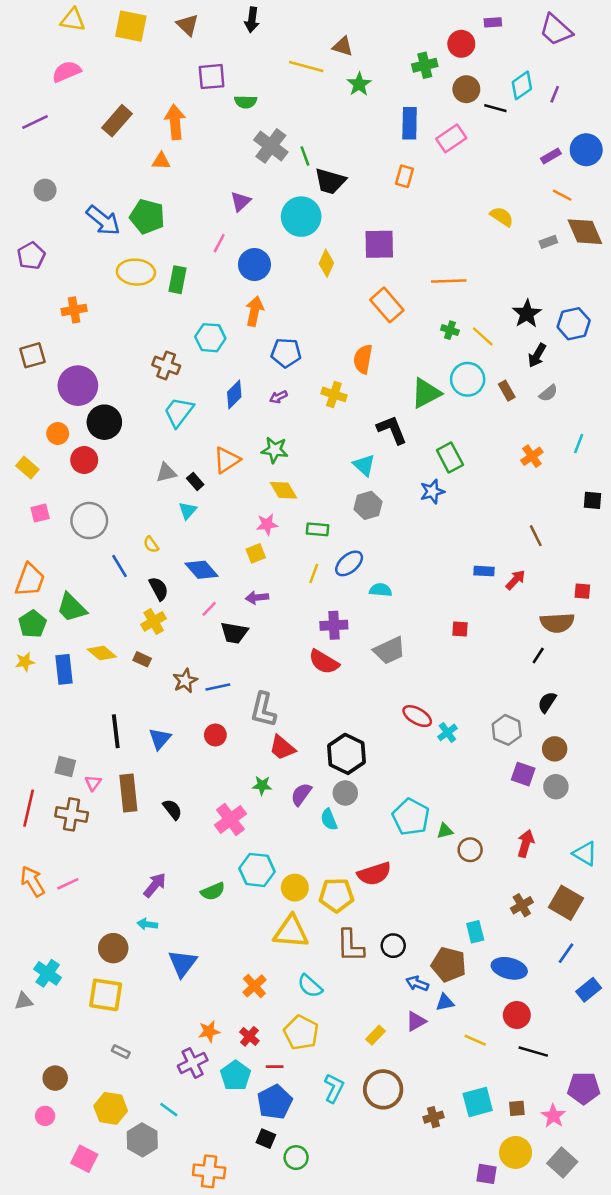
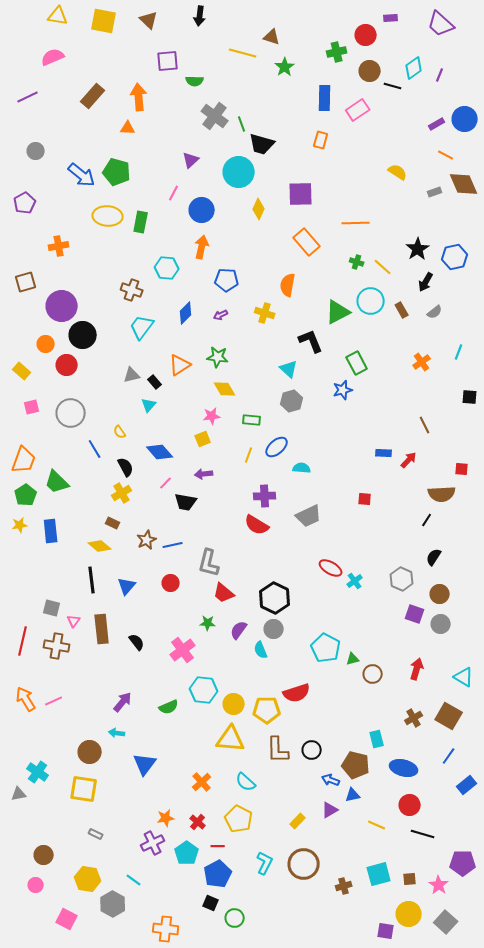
yellow diamond: (102, 653) -> (100, 546), moved

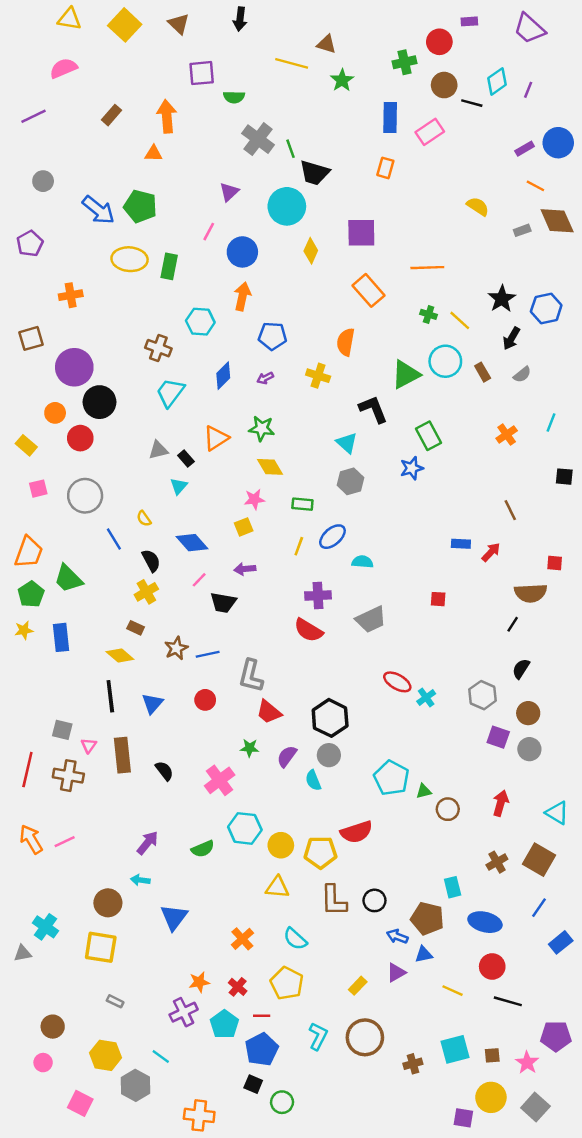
yellow square: (104, 21) -> (125, 25), turned 32
brown rectangle: (93, 96) -> (112, 115), size x0.7
yellow triangle: (231, 739) -> (277, 887), size x0.7

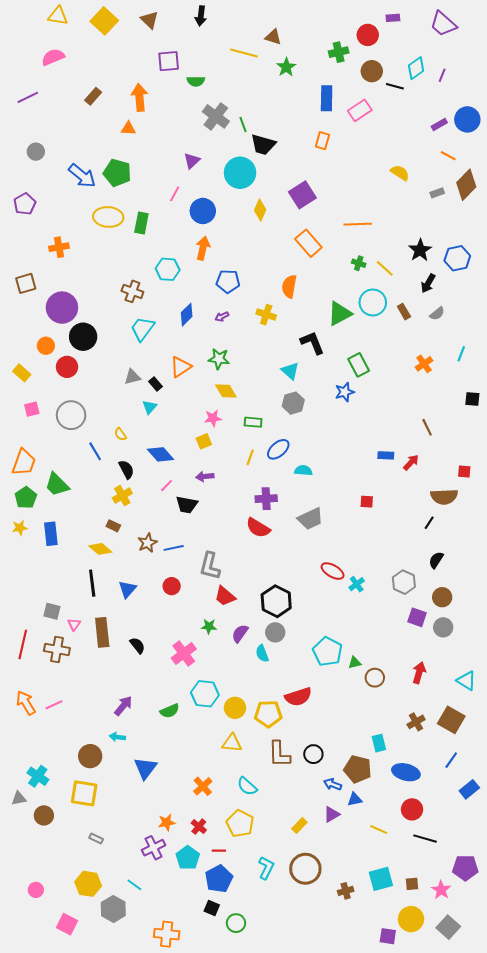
brown diamond: (557, 221) -> (466, 185), turned 68
purple square: (361, 233) -> (302, 195), turned -32
brown circle: (53, 1027) -> (44, 815), moved

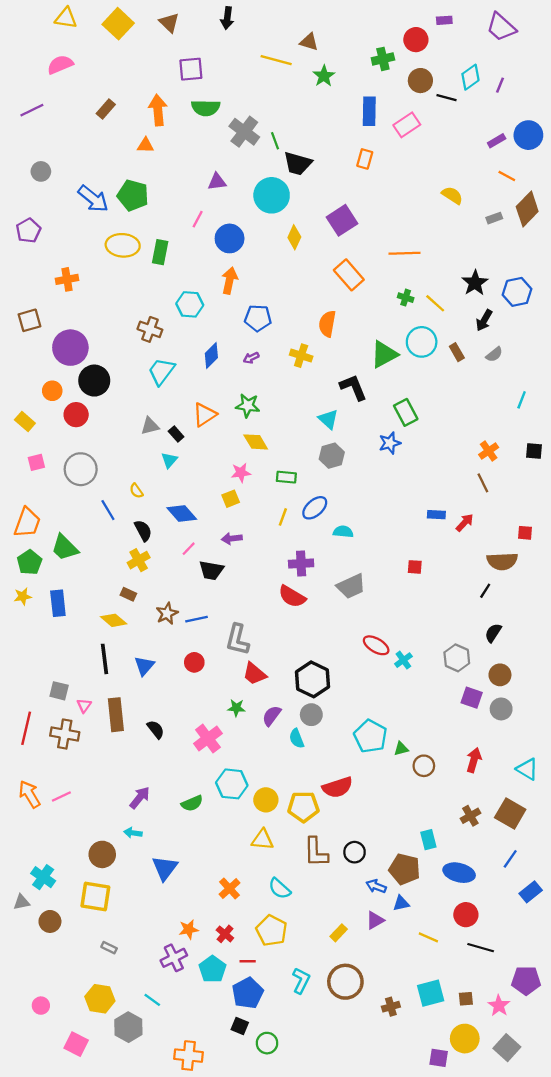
green semicircle: (196, 81) -> (206, 108), moved, size x1.4
purple triangle: (192, 161) -> (217, 182), turned 36
orange cross: (424, 364) -> (489, 451), moved

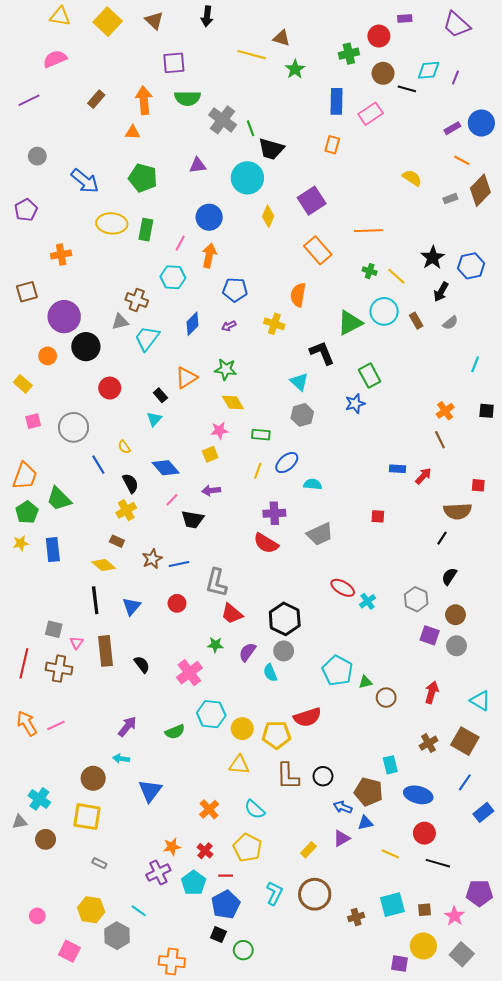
cyan diamond: (470, 77) -> (429, 70), turned 30
green pentagon: (133, 195) -> (143, 178), moved
pink line: (198, 219) -> (180, 243), moved
red circle: (76, 415) -> (110, 388), moved
gray triangle: (150, 426) -> (120, 322), moved

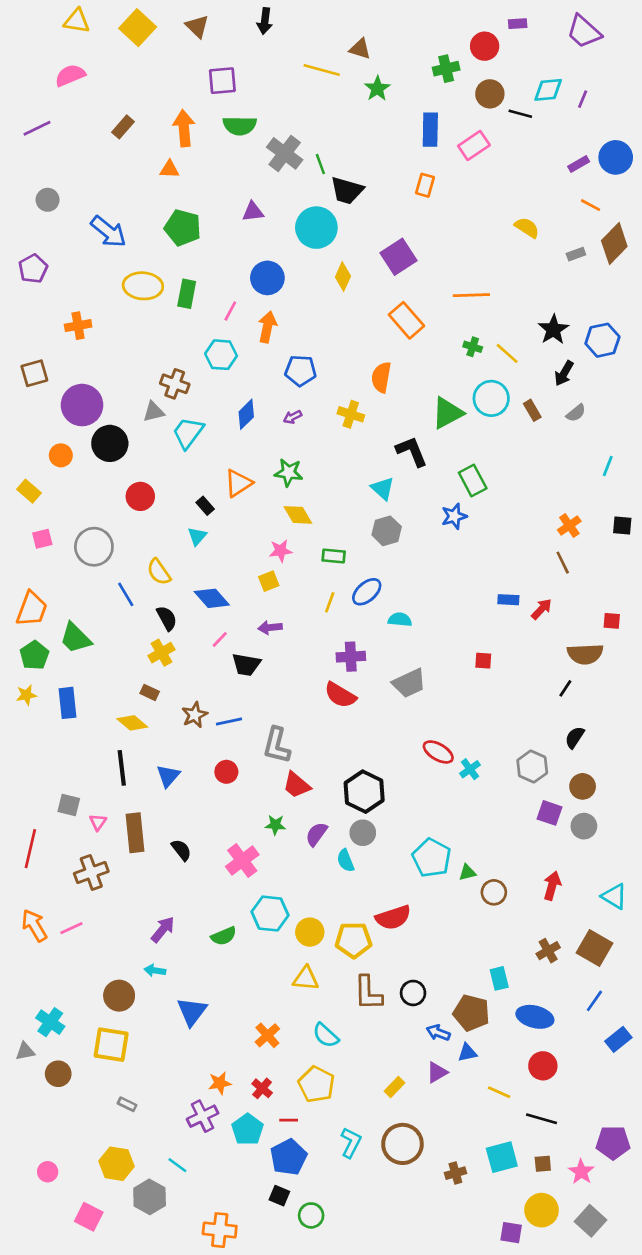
yellow semicircle: (124, 447) -> (159, 572), size x1.5
brown cross: (59, 669) -> (91, 872), moved, turned -30
black line: (438, 863) -> (542, 1119), moved

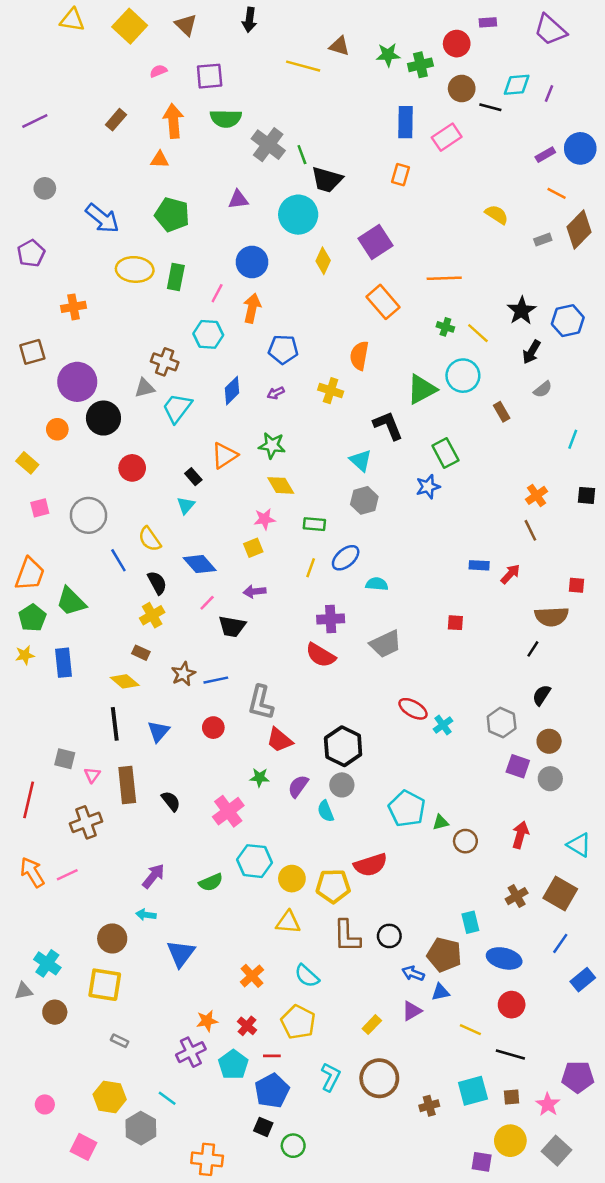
pink semicircle: (70, 75) -> (158, 71), moved, size x0.6
green star: (377, 89) -> (388, 55), moved, turned 30
brown rectangle: (532, 410) -> (502, 412), moved

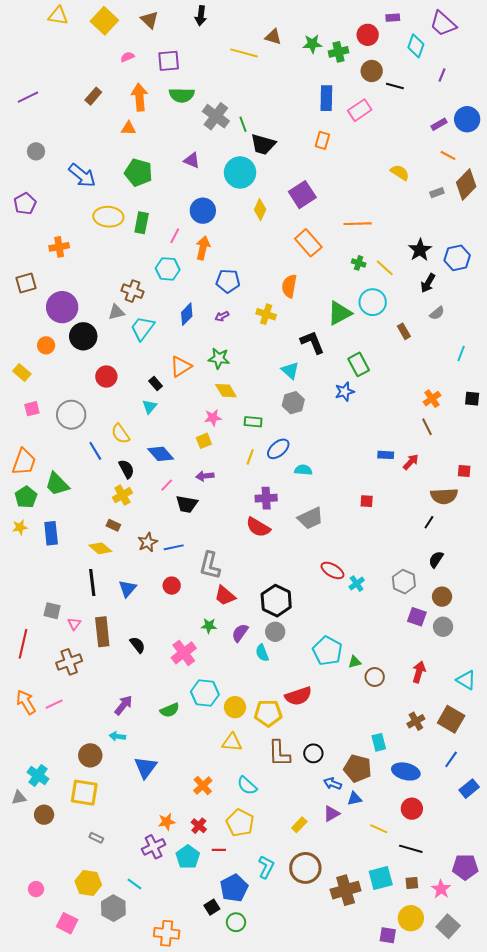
cyan diamond: (517, 85) -> (416, 46), moved, turned -65
purple triangle: (238, 200) -> (192, 160), turned 30
blue pentagon: (272, 1091) -> (234, 888), moved
brown cross: (429, 1106) -> (346, 890), size x1.8
black square: (263, 1127) -> (212, 907), turned 35

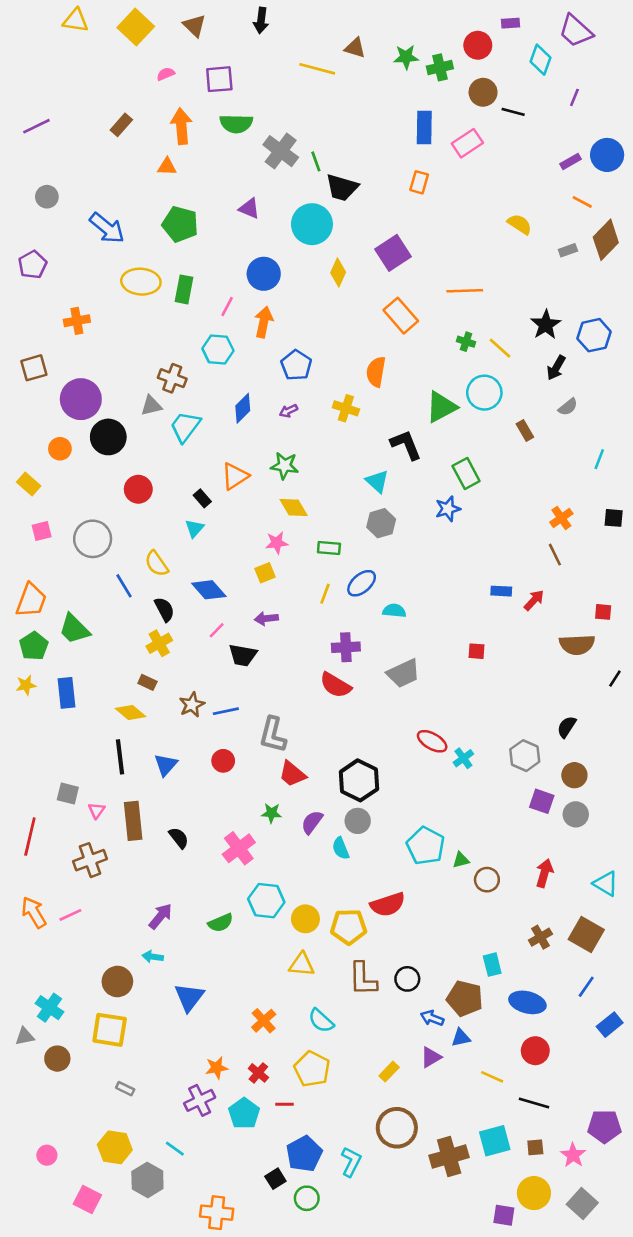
blue pentagon: (228, 281) -> (296, 365), turned 30
black line: (429, 522) -> (615, 679), moved
cyan L-shape: (266, 867) -> (351, 1162), moved

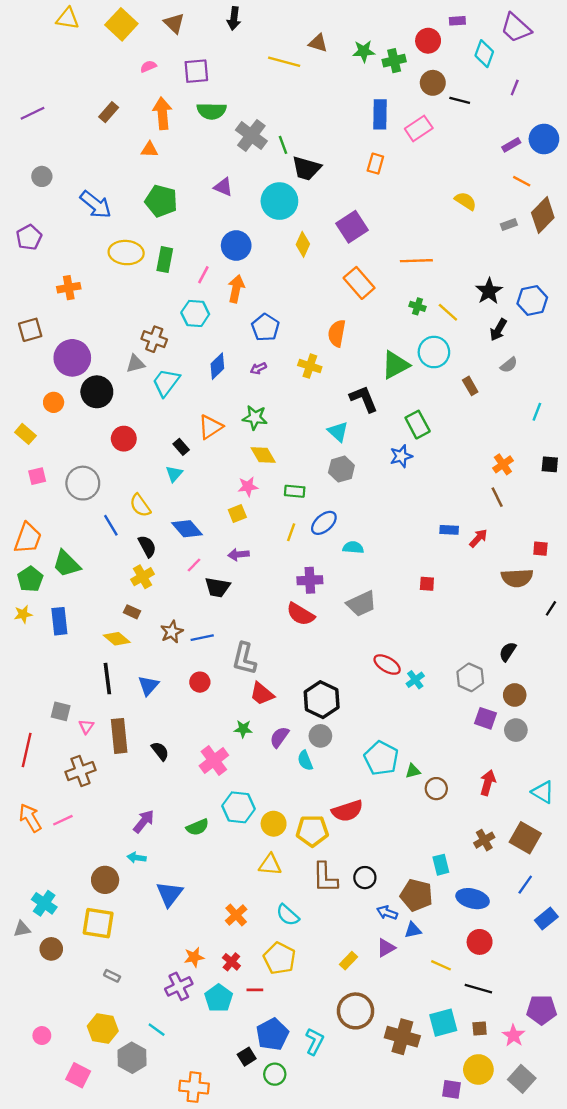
brown cross: (449, 1156) -> (402, 1037), turned 32

